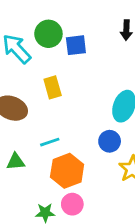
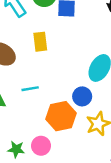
orange hexagon: (67, 171) -> (61, 116), moved

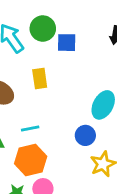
orange hexagon: (61, 116) -> (31, 160), moved

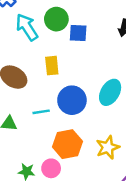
blue circle: (85, 135) -> (72, 100), moved, size x1.5
orange hexagon: (31, 160) -> (67, 144), moved

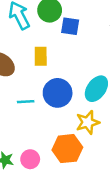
orange hexagon: (67, 144) -> (67, 149), moved
yellow star: (108, 147) -> (88, 122), moved

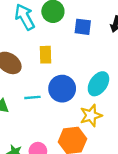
blue square: (70, 26) -> (83, 27), moved

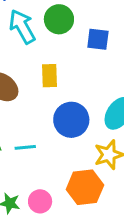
cyan line: (32, 97) -> (25, 147), moved

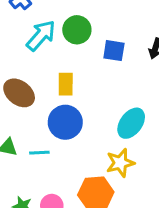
cyan arrow: (22, 27) -> (41, 36), turned 68
blue circle: (71, 120) -> (65, 122), moved

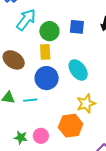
green circle: (77, 30) -> (49, 31), moved
cyan ellipse: (131, 123) -> (78, 70), moved, turned -70

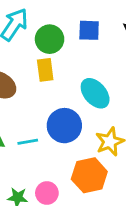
blue circle: (47, 78) -> (64, 126), moved

